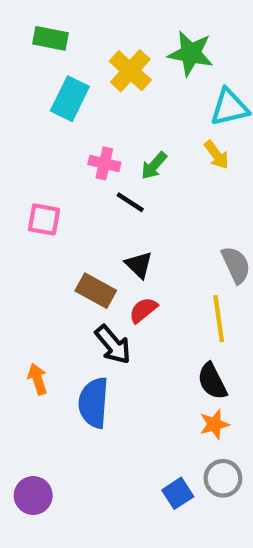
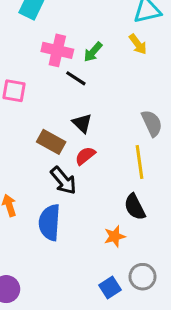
pink cross: (104, 163) -> (57, 50), size x1.4
orange star: (214, 424) -> (115, 236), moved

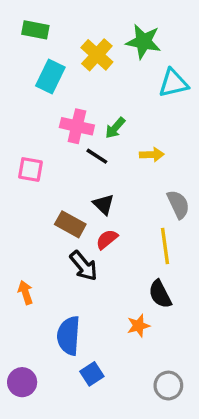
yellow arrow: (138, 44) -> (152, 155), moved, turned -55
blue semicircle: (50, 222) -> (69, 336), moved
gray circle: (143, 277) -> (168, 386), moved
blue square: (110, 288) -> (92, 374), moved

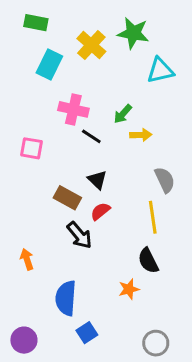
green arrow: (115, 128) -> (123, 114), moved

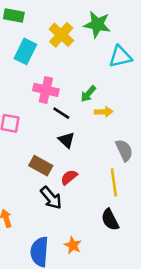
black triangle: (97, 180) -> (66, 140), moved
orange star: (129, 289) -> (73, 245), moved, turned -30

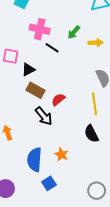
yellow arrow: (104, 112) -> (96, 43), moved
black triangle: (66, 140) -> (28, 70), moved, turned 48

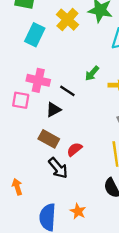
pink cross: (40, 29) -> (38, 80), moved
black triangle: (28, 70) -> (53, 110), moved

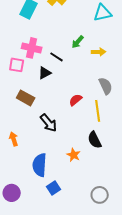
brown rectangle: (49, 139) -> (26, 98), moved
red semicircle: (74, 149) -> (76, 100), moved
orange star: (78, 211) -> (74, 155), moved

